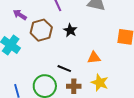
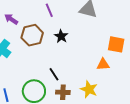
orange triangle: (94, 58) -> (103, 64), moved
black line: (64, 69) -> (54, 74), turned 32

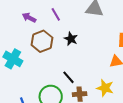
purple arrow: (11, 19) -> (29, 18), moved

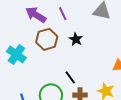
purple arrow: (29, 18) -> (36, 15), size x1.5

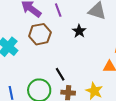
black star: (76, 39) -> (79, 31), moved

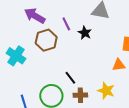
purple line: (58, 10) -> (66, 24), moved

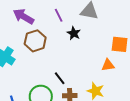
purple line: (66, 24) -> (59, 15), moved

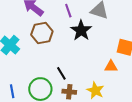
black star: (74, 33) -> (81, 30), size x1.5

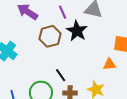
brown hexagon: (42, 33) -> (50, 36), moved

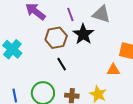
black line: (61, 75) -> (62, 64), moved

